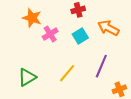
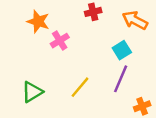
orange arrow: (108, 28) -> (135, 20), moved
cyan square: (80, 36) -> (122, 50), moved

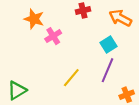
green triangle: (32, 92) -> (17, 90), moved

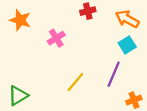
orange star: (34, 19) -> (20, 20), moved
cyan square: (109, 45) -> (127, 45), moved

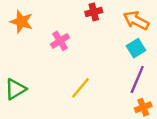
purple line: (114, 74) -> (137, 79), moved
green triangle: (18, 96) -> (15, 89), moved

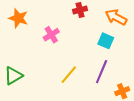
cyan square: (136, 48) -> (106, 41), moved, turned -35
purple line: (137, 79) -> (102, 72), moved

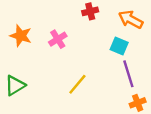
orange star: (18, 18) -> (21, 36), moved
purple line: (102, 72) -> (128, 74), moved, turned -40

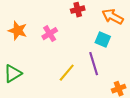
purple line: (128, 74) -> (94, 64), moved

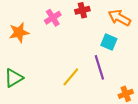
orange star: (18, 31) -> (19, 33), turned -30
pink cross: (50, 34) -> (53, 18), moved

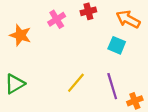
orange star: (19, 33) -> (20, 35), turned 30
purple line: (99, 67) -> (112, 86), moved

